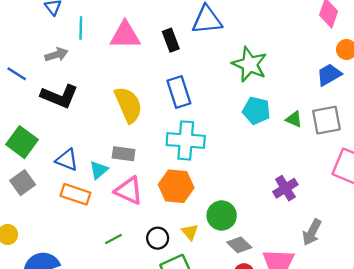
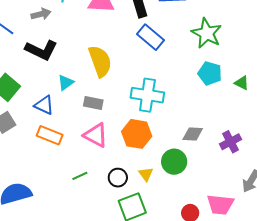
blue rectangle: (179, 92) -> (151, 37), moved, turned -36
cyan triangle: (99, 170) -> (66, 83), moved
gray diamond: (239, 245) -> (193, 134), moved, turned -45

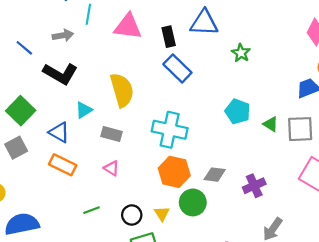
green star: (207, 33) -> (241, 53), moved, size x0.6
orange hexagon: (137, 134) -> (174, 172), moved
pink triangle: (96, 135) -> (112, 168), size x0.6

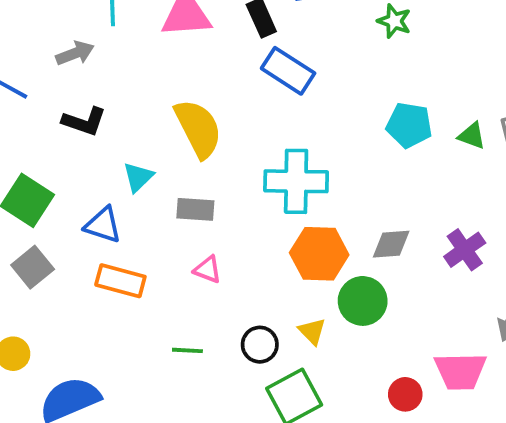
black L-shape: (60, 74) -> (84, 121), size x0.7
green line: (92, 210) -> (187, 350), turned 35

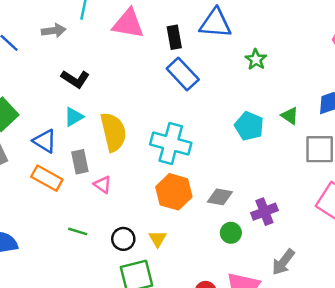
black L-shape: (84, 121) -> (75, 79), moved
yellow semicircle: (198, 128) -> (113, 132), moved
green triangle: (472, 136) -> (290, 116), moved
gray rectangle: (195, 209) -> (80, 162), moved, turned 60
green circle: (363, 301) -> (231, 233), moved, size x0.7

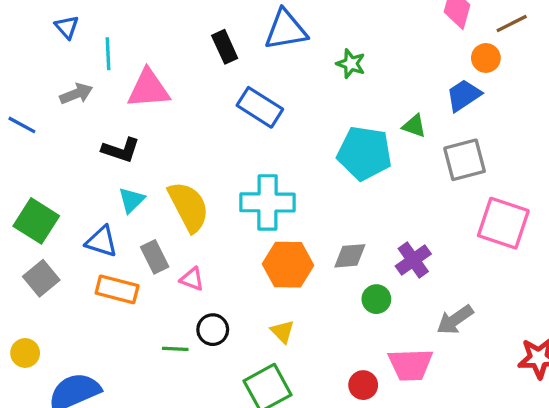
pink triangle: (128, 24) -> (148, 89), moved
black rectangle: (174, 37) -> (225, 47), moved
cyan pentagon: (249, 126) -> (364, 153), size x1.4
black circle: (123, 239) -> (213, 330), moved
gray arrow: (283, 262) -> (455, 320), turned 32

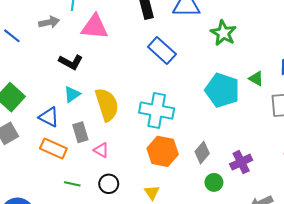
green star: (351, 64) -> (223, 33), size x1.4
gray diamond: (350, 256) -> (202, 153), turned -55
green line: (175, 349) -> (72, 184), moved

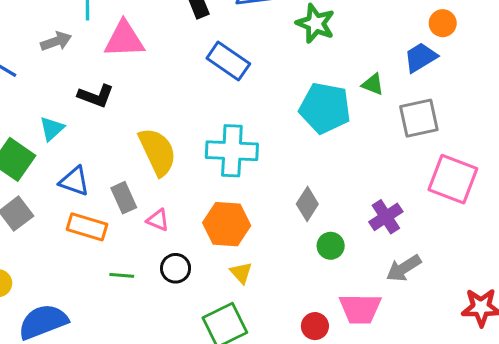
cyan triangle: (72, 94) -> (52, 129), moved
orange hexagon: (163, 151) -> (227, 224), moved
purple cross: (241, 162) -> (386, 217), moved

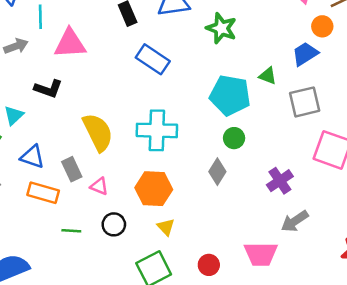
green circle: (331, 246) -> (234, 138), moved
red circle: (315, 326) -> (209, 265), moved

